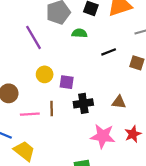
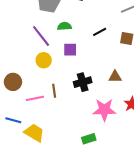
green semicircle: (79, 33) -> (64, 26), moved
purple line: (34, 37) -> (41, 36), moved
purple square: (67, 82) -> (70, 50), moved

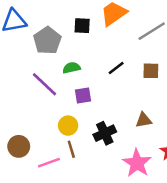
yellow circle: (44, 60) -> (68, 126), moved
pink star: (104, 110) -> (137, 163), turned -30

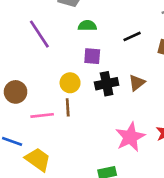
purple line: (44, 84) -> (39, 34), moved
brown triangle: (144, 120) -> (137, 83), moved, turned -42
black cross: (105, 133) -> (107, 84), moved

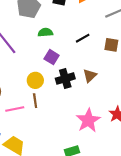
purple square: (92, 56) -> (52, 57), turned 32

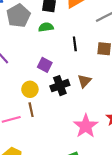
green semicircle: (45, 32) -> (46, 27), moved
black line: (83, 38) -> (75, 44), turned -64

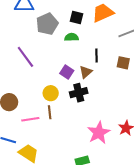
brown triangle: (84, 81) -> (86, 72), moved

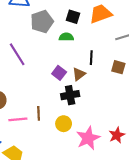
yellow circle: (51, 93) -> (64, 124), moved

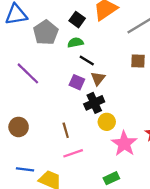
black square: (73, 17) -> (77, 20), turned 32
black line: (91, 58) -> (87, 61), moved, turned -48
pink line: (18, 119) -> (73, 153), moved
yellow circle: (64, 124) -> (107, 122), moved

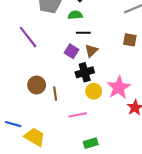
black line: (87, 61) -> (83, 33), turned -40
brown circle: (19, 127) -> (37, 85), moved
pink star: (124, 144) -> (119, 87), moved
pink line: (73, 153) -> (78, 115), moved

